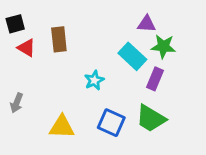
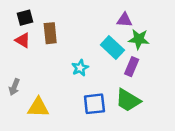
black square: (15, 24) -> (25, 18), moved
blue square: (111, 123) -> (94, 104), turned -30
yellow triangle: (62, 127) -> (38, 107), moved

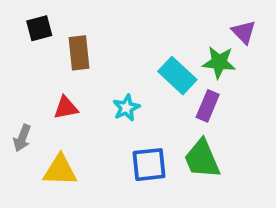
purple triangle: (124, 20) -> (244, 32), moved, turned 42
red triangle: (23, 40) -> (66, 108), moved, turned -42
green trapezoid: (128, 100) -> (202, 159), turned 36

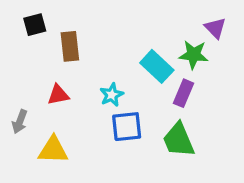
blue square: (149, 165) -> (127, 127), moved

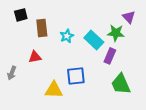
cyan star: (112, 95) -> (67, 36), moved
green trapezoid: (179, 140) -> (121, 84), moved
yellow triangle: (53, 150) -> (54, 90), moved

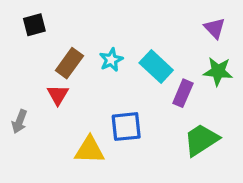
brown rectangle: (42, 28) -> (69, 63), moved, turned 42
green star: (116, 33) -> (218, 71), moved
red triangle: (35, 57) -> (58, 95), turned -48
green trapezoid: (121, 84) -> (201, 140), turned 80

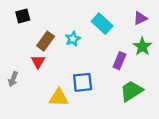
purple triangle: (215, 28) -> (140, 18), turned 48
cyan rectangle: (156, 66) -> (102, 24), moved
green star: (218, 71) -> (142, 46), turned 30

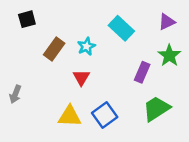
red triangle: (38, 62) -> (81, 77), moved
blue square: (83, 82) -> (105, 115), moved, turned -30

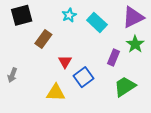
black square: (27, 19) -> (22, 15), size x1.5
purple triangle: (167, 22) -> (133, 17), size x1.6
cyan star: (86, 46) -> (69, 15), moved
blue square: (105, 115) -> (84, 77), moved

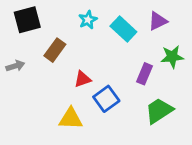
purple triangle: (133, 17) -> (158, 21), moved, size x0.7
green star: (135, 44) -> (172, 57), turned 30
red triangle: (65, 62) -> (83, 79), turned 40
gray arrow: (12, 75) -> (15, 66), moved, turned -128

